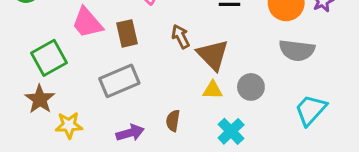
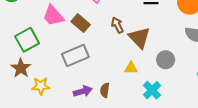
brown rectangle: (127, 33) -> (81, 23), turned -36
yellow triangle: (213, 90) -> (131, 68), moved
brown semicircle: (173, 121) -> (105, 90), moved

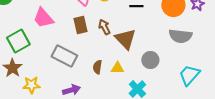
brown rectangle: (81, 23) -> (80, 25), moved, turned 36
gray rectangle: (75, 56) -> (64, 56), turned 50
brown semicircle: (105, 90) -> (97, 67), moved

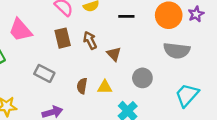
brown triangle: (125, 39) -> (114, 54), size x0.6
gray rectangle: (64, 56) -> (44, 73), size x0.7

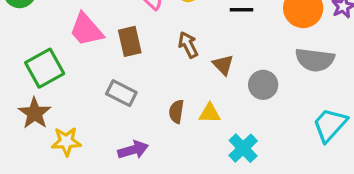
brown rectangle: (63, 38) -> (130, 41), moved
gray circle: (142, 78) -> (263, 85), moved

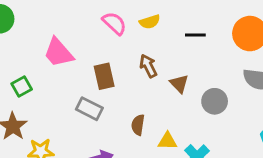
brown rectangle: (130, 41) -> (104, 76), moved
green square: (45, 68) -> (22, 87), size x0.6
yellow triangle: (210, 113) -> (167, 141), moved

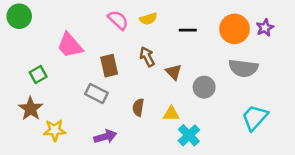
yellow triangle: (167, 141) -> (171, 114), moved

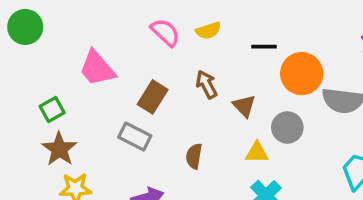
orange circle: (235, 29) -> (302, 74), moved
brown rectangle: (109, 66) -> (153, 97), turned 45
brown star: (31, 109) -> (59, 149), moved
yellow triangle: (171, 114) -> (257, 153), moved

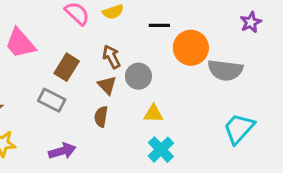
brown triangle: (244, 106) -> (107, 85), moved
gray circle: (287, 127) -> (138, 76), moved

